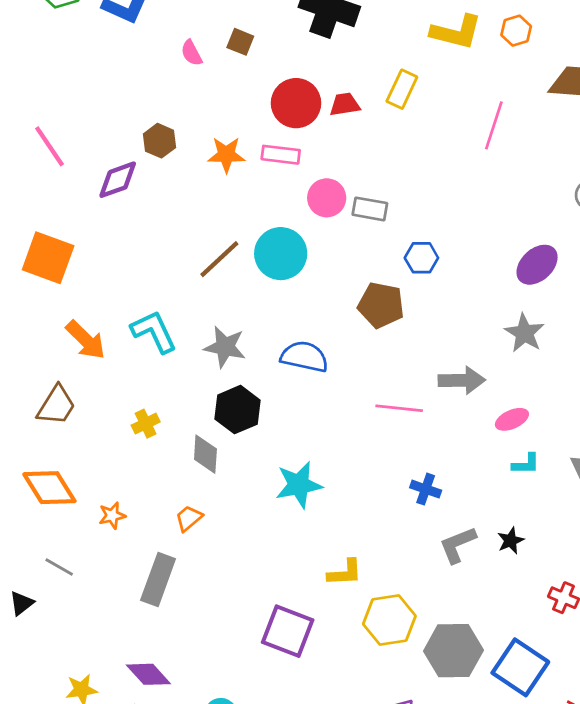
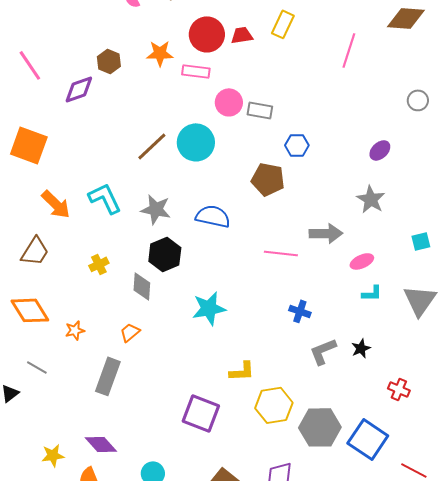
orange star: (226, 155) -> (160, 53), moved
purple ellipse: (537, 265) -> (380, 150), size x0.7

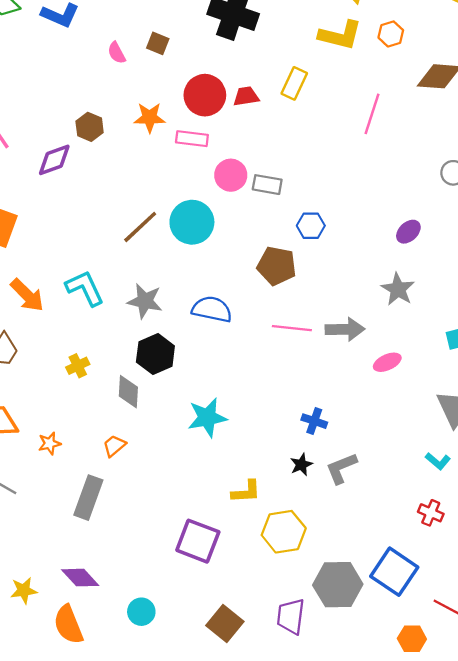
pink line: (281, 253) -> (292, 328), moved
cyan L-shape: (372, 293) -> (438, 461), moved, turned 40
black star: (361, 348) -> (301, 465), moved
gray hexagon: (320, 427) -> (338, 585), moved

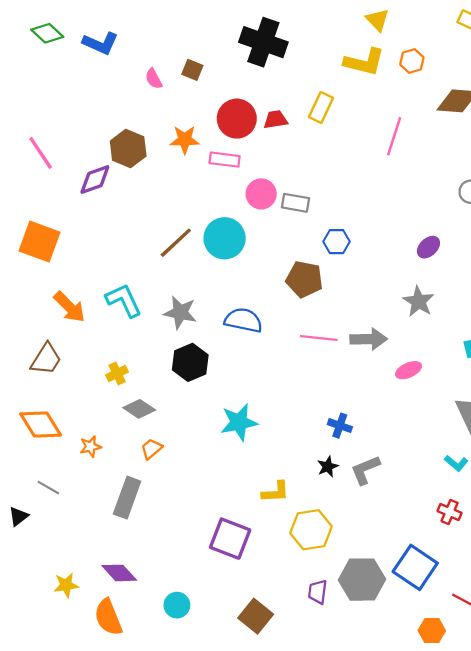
brown hexagon: (90, 127) -> (128, 148), size x1.4
gray diamond: (128, 392) -> (139, 409), moved, turned -60
purple trapezoid: (291, 616) -> (318, 592), moved, size x0.7

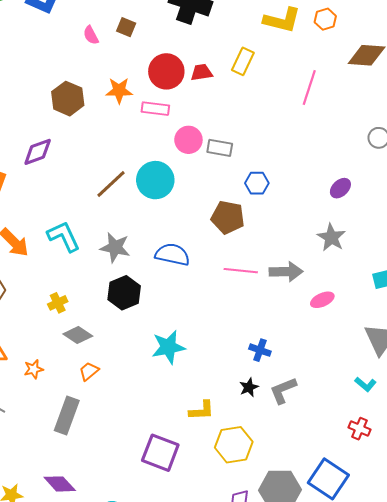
purple diamond: (95, 180) -> (38, 152), moved

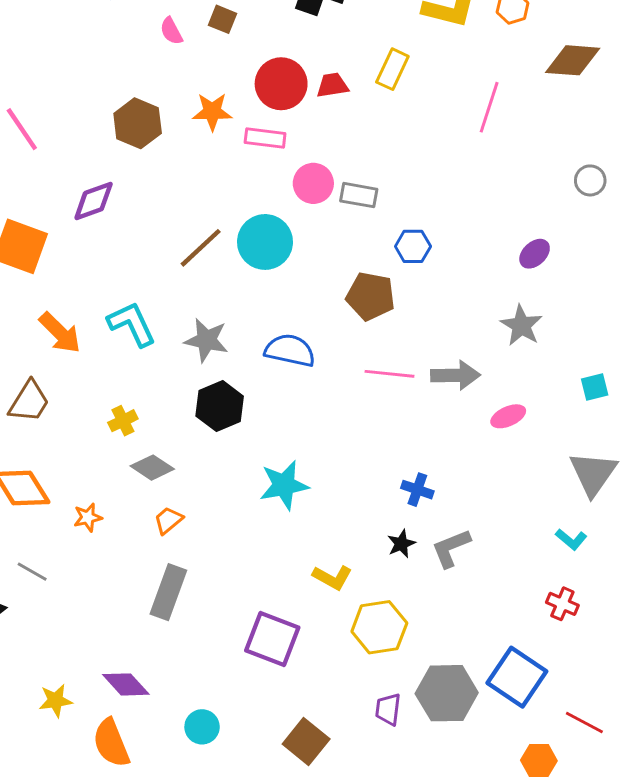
yellow L-shape: (202, 410) -> (332, 577), turned 32
gray rectangle: (67, 415) -> (168, 592), moved

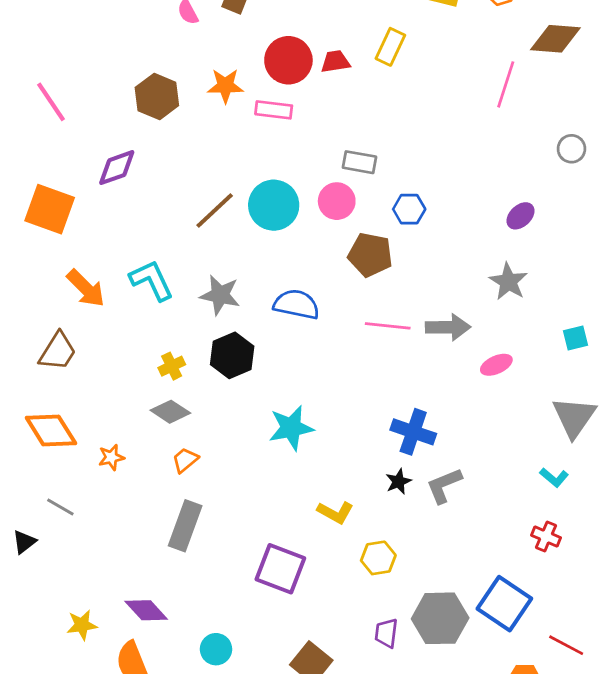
pink line: (489, 107) -> (506, 84), moved
pink circle: (313, 183) -> (337, 201), moved
yellow cross: (123, 421) -> (172, 366), moved
blue cross: (417, 490) -> (413, 432), size x1.5
yellow hexagon: (379, 627) -> (378, 558), size x0.7

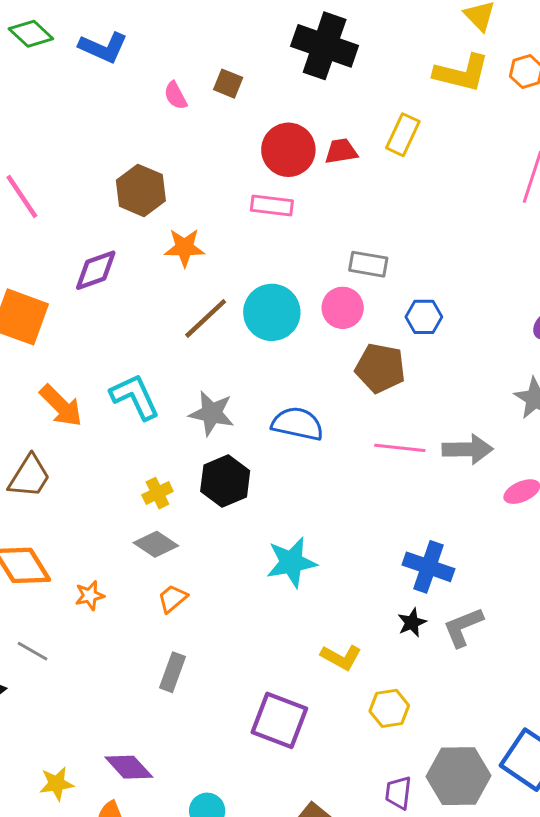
orange star: (225, 86) -> (185, 248), moved
gray rectangle: (185, 526) -> (172, 672), size x0.7

